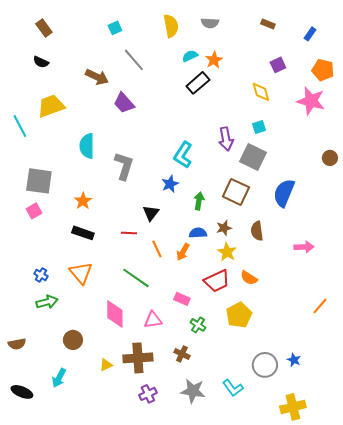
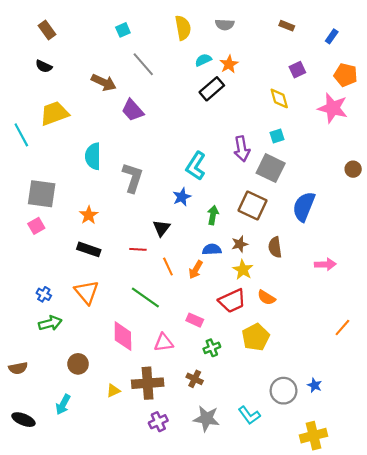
green cross: (198, 325) -> (212, 348), turned 35

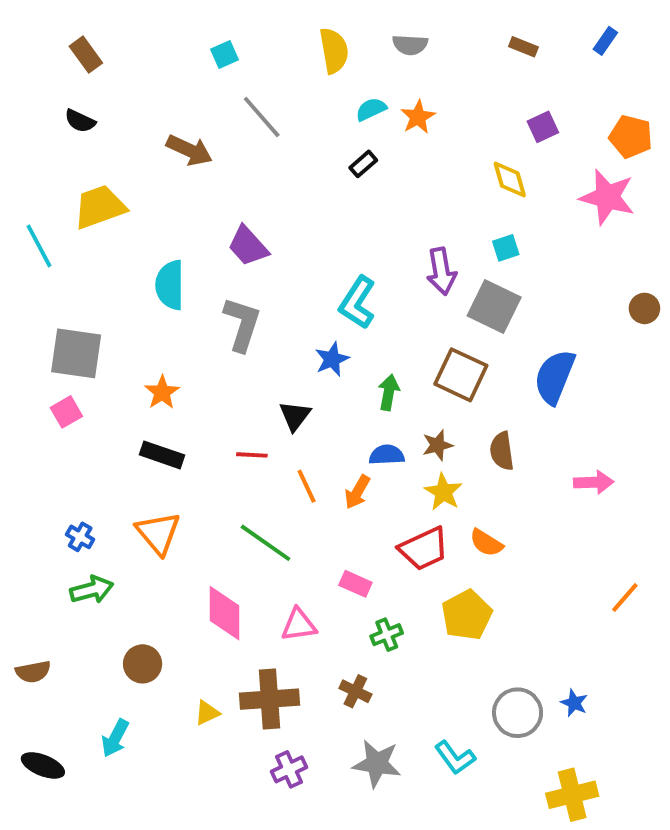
blue rectangle: (332, 36) -> (605, 41), moved
black rectangle: (212, 89) -> (363, 164), moved, size x0.6
purple trapezoid: (133, 110) -> (248, 246), moved

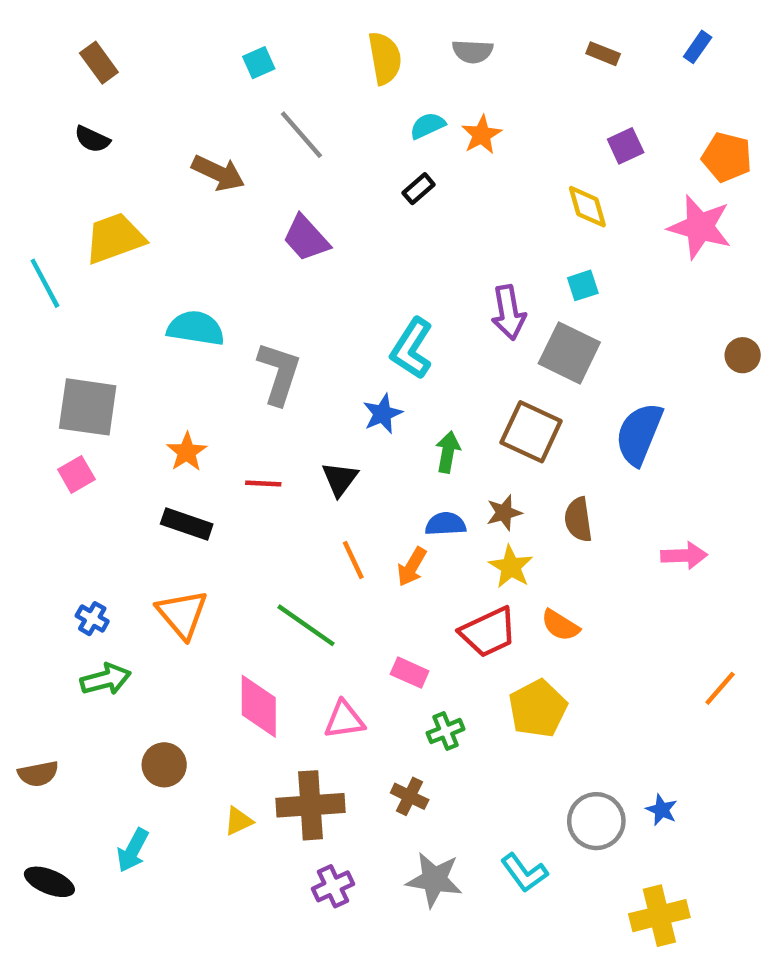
purple trapezoid: (248, 246) -> (306, 238), moved
cyan semicircle: (170, 285) -> (196, 328), turned 99
red line: (252, 455) -> (263, 483), moved

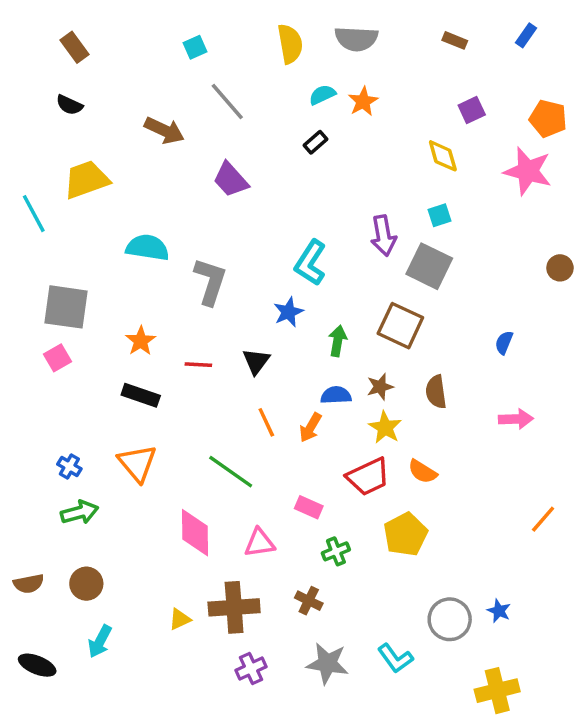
gray semicircle: (473, 51) -> (356, 39), size x1.4
blue semicircle: (639, 434) -> (504, 343), moved, size x0.5
brown circle: (164, 765) -> (86, 584), moved

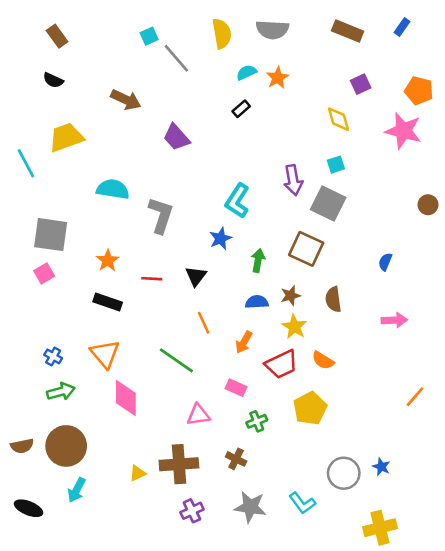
brown rectangle: (455, 40) -> (348, 31), size x1.6
gray line: (227, 102) -> (176, 58), moved
orange arrow: (310, 427) -> (244, 342), moved
pink diamond: (195, 533) -> (126, 398), moved
brown circle: (86, 584) -> (66, 446), size x1.6

